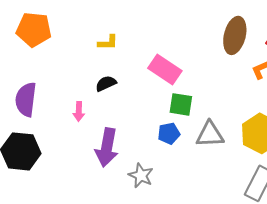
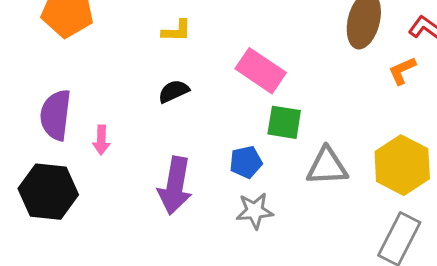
pink arrow: (79, 111) -> (101, 140), moved
blue pentagon: (169, 133) -> (246, 162), moved
gray star: (141, 175) -> (255, 211), moved, turned -30

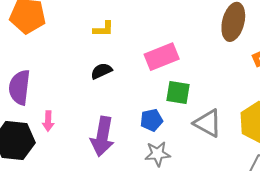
pink rectangle: (261, 71) -> (162, 57), turned -56
pink arrow: (101, 140) -> (48, 121), moved
gray triangle: (327, 167) -> (208, 123), turned 32

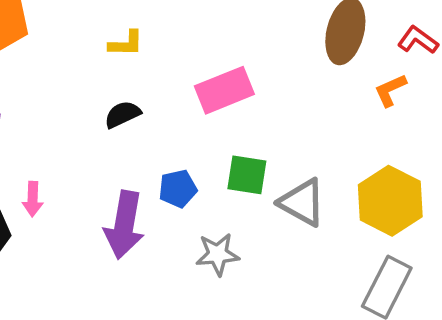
green square: (178, 92) -> (247, 175), moved
blue pentagon: (151, 120) -> (178, 189), moved

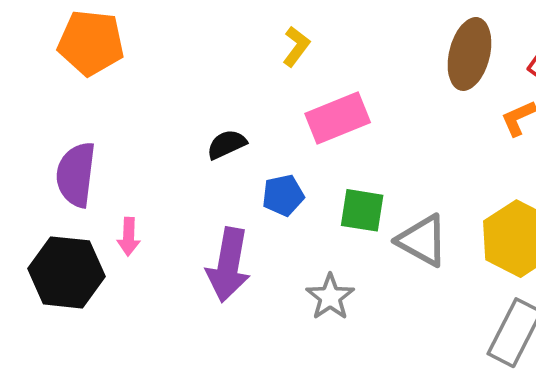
yellow L-shape: (126, 44) -> (296, 46), moved, turned -54
blue pentagon: (178, 189) -> (283, 195), moved
gray star: (218, 254) -> (330, 297), turned -30

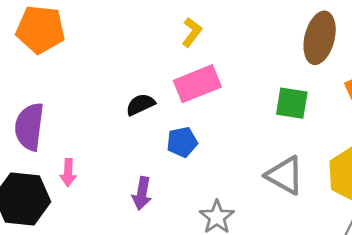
pink rectangle: (338, 118) -> (197, 84), moved
green square: (362, 210) -> (292, 103), moved
purple arrow: (228, 265) -> (142, 193), size x0.6

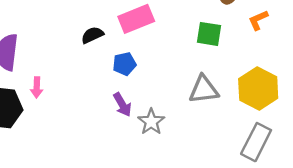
gray triangle: (285, 175) -> (204, 90), turned -36
purple arrow: (142, 193) -> (122, 105), moved, turned -40

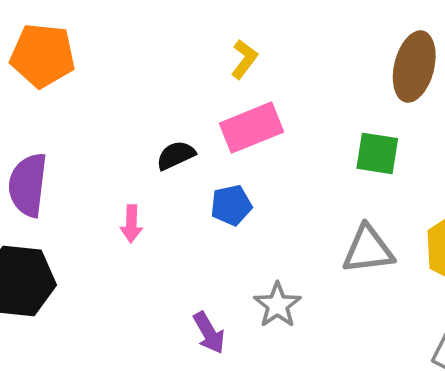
pink arrow: (37, 87) -> (131, 224), moved
purple arrow: (122, 105) -> (209, 333), moved

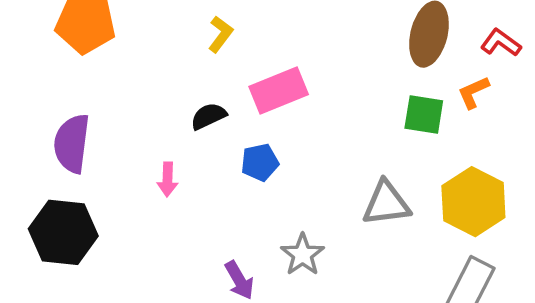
yellow L-shape: (244, 59) -> (220, 34), moved
green square: (377, 153) -> (424, 114), moved

